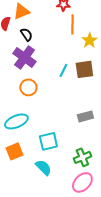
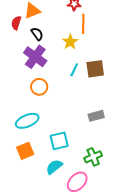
yellow star: (89, 40) -> (70, 42), moved
cyan semicircle: (43, 167) -> (54, 167), turned -84
pink ellipse: (82, 182) -> (77, 182), moved

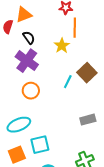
brown square: (95, 69) -> (87, 73), turned -36
cyan line: (74, 70) -> (68, 82), moved
cyan square: (59, 141) -> (40, 145), moved

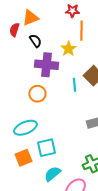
purple cross: (27, 61) -> (46, 65), moved, turned -30
cyan line: (68, 82) -> (74, 85), turned -32

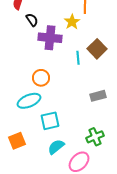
black semicircle: (35, 41) -> (32, 20), moved
orange circle: (37, 94) -> (41, 78), moved
orange square: (23, 158) -> (17, 141), moved

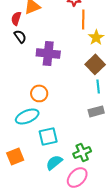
black semicircle: (32, 20) -> (20, 36), moved
yellow star: (72, 22) -> (96, 37), moved
cyan line: (78, 58) -> (98, 86), moved
green cross: (95, 137) -> (82, 152), moved

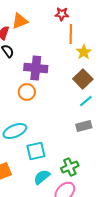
cyan line: (98, 86) -> (86, 101), turned 56
orange circle: (39, 93) -> (27, 92), moved

